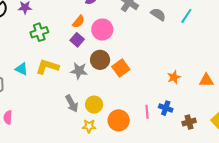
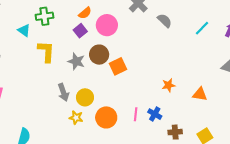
cyan line: (186, 16) -> (202, 28), moved
yellow L-shape: (47, 67) -> (46, 52), turned 65
cyan triangle: (22, 69) -> (24, 30), moved

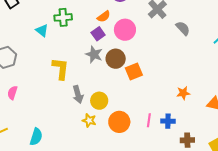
yellow L-shape: (46, 52) -> (61, 69), moved
gray star: (76, 61) -> (94, 54), moved
blue cross: (155, 114) -> (168, 121), turned -32

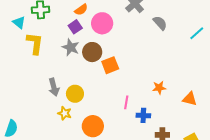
yellow L-shape: (61, 69) -> (35, 43), moved
pink line: (149, 120) -> (126, 102), moved
orange circle: (119, 122) -> (93, 126), moved

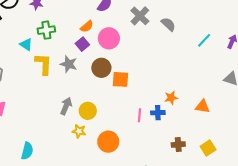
gray semicircle: (160, 23) -> (168, 24), moved
gray star: (71, 47) -> (69, 64), moved
orange square: (110, 65) -> (121, 79), turned 30
gray arrow: (54, 87) -> (66, 106), turned -138
blue cross: (143, 115) -> (158, 113), moved

